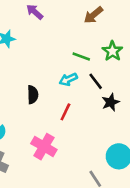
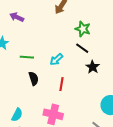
green line: (81, 57) -> (27, 57), moved
black line: (96, 81) -> (82, 48), moved

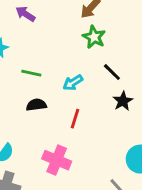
green star: (83, 29) -> (94, 37), moved
black semicircle: (34, 78) -> (36, 105), turned -88

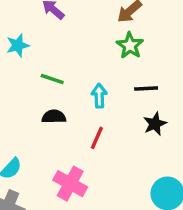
black line: (112, 72) -> (146, 89), turned -54
cyan arrow: (73, 83) -> (99, 96), turned 114

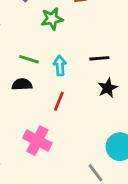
green star: (130, 45) -> (52, 19), moved, turned 30
green line: (52, 79) -> (29, 59), moved

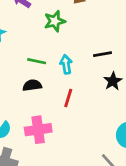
pink cross: (37, 141) -> (38, 130), moved, turned -30

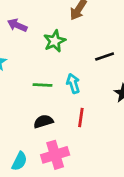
black line: (102, 54) -> (105, 57), moved
black semicircle: (32, 85) -> (43, 121), moved

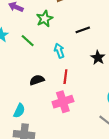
green line: (42, 85) -> (28, 41), moved, turned 40
pink cross: (55, 155) -> (63, 102), moved

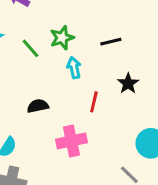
green star: (45, 19) -> (62, 38), moved
red line: (65, 77) -> (94, 102), moved

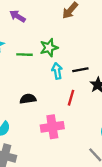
black line: (111, 42) -> (80, 70), moved
green line: (30, 48) -> (24, 55), turned -49

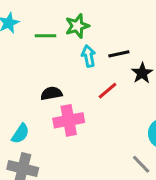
red line: (71, 98) -> (108, 91), turned 35
pink cross: (52, 127) -> (69, 120), moved

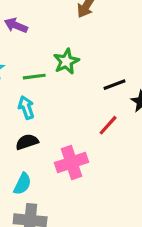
cyan arrow: (89, 56) -> (26, 107), moved
black semicircle: (51, 93) -> (27, 142), moved

